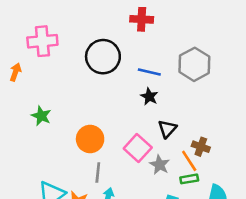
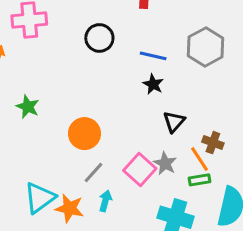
black circle: (103, 57) -> (99, 38), size x0.7
pink square: (138, 148) -> (140, 169), moved
gray line: (98, 172) -> (93, 172), turned 36

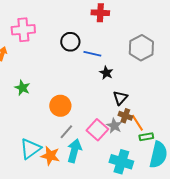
blue line: (153, 56) -> (92, 54), moved
brown cross: (213, 143) -> (125, 116), moved
green rectangle: (199, 180) -> (146, 137), moved
cyan arrow: (105, 201) -> (74, 151), size x1.6

